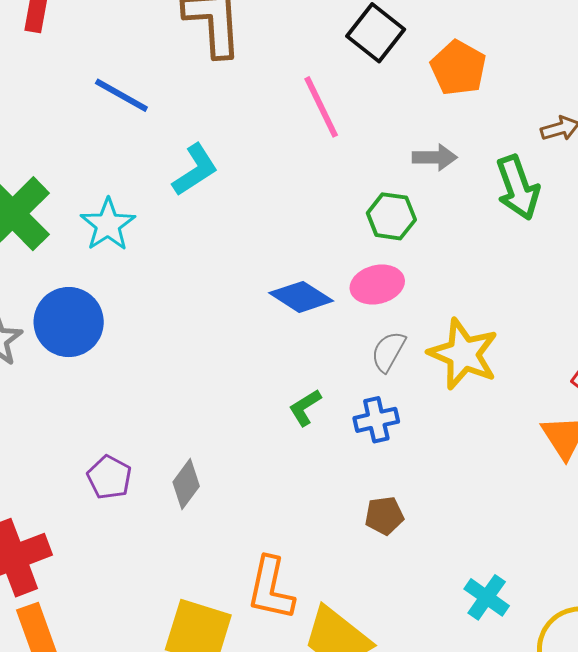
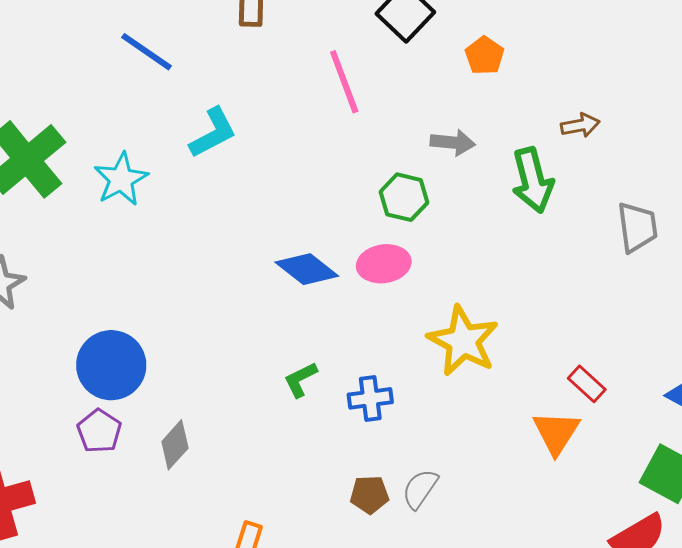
orange pentagon: (458, 68) -> (484, 56), size x0.7
blue circle: (69, 322) -> (111, 365), moved
gray semicircle: (388, 352) -> (420, 489), moved

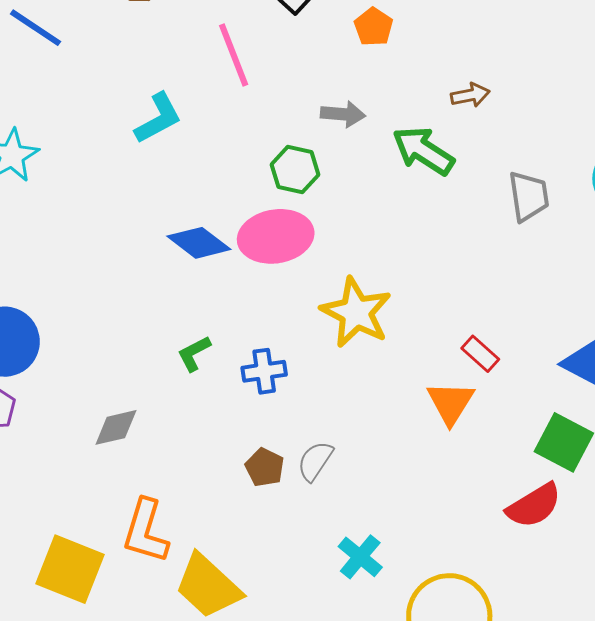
cyan L-shape: (213, 133) -> (158, 118), moved
green arrow: (533, 180) -> (423, 151), turned 138
pink ellipse: (384, 264) -> (276, 236), size x1.4
gray diamond: (175, 445) -> (116, 427), moved, turned 36
brown pentagon: (369, 495) -> (265, 467), turned 30

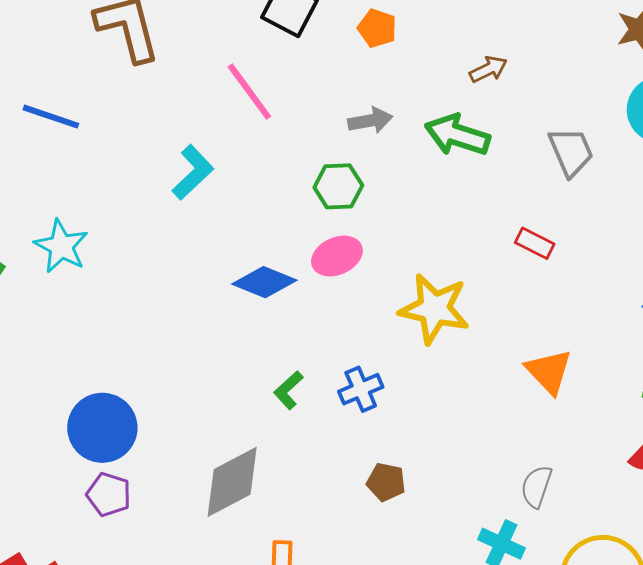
pink ellipse: (276, 236) -> (337, 256), size x0.7
red rectangle: (480, 354) -> (535, 243), moved
gray diamond: (116, 427) -> (232, 482), size x1.6
gray semicircle: (315, 461) -> (536, 487), moved

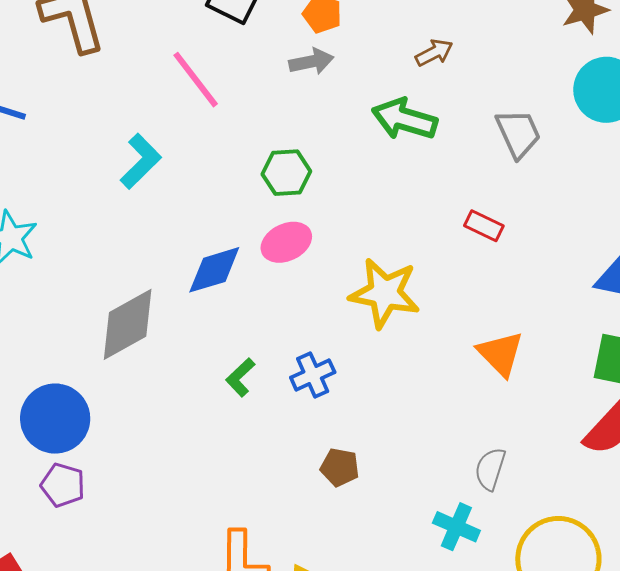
gray arrow: (370, 121) -> (311, 62), moved
blue diamond: (264, 282) -> (214, 270), turned -38
gray diamond: (232, 482) -> (128, 324), moved

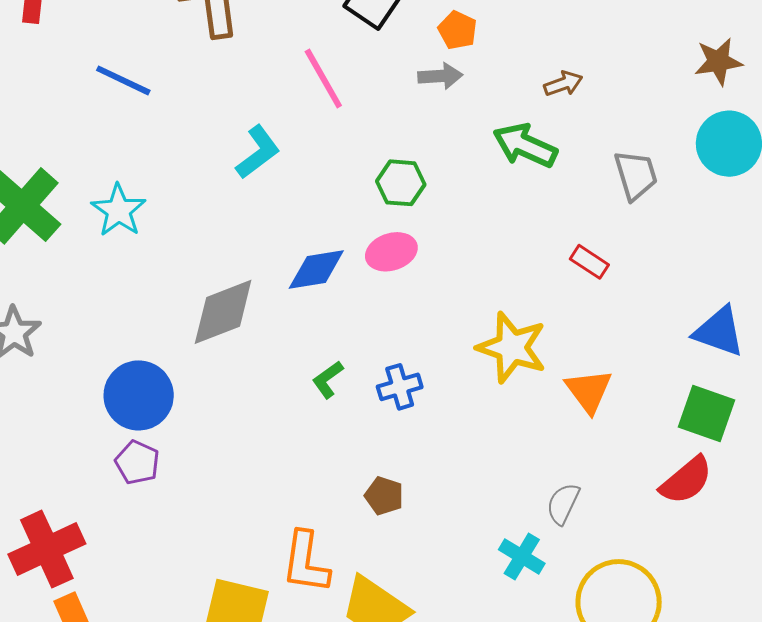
yellow star: (385, 293) -> (512, 347), moved
brown pentagon: (340, 467) -> (384, 496), moved

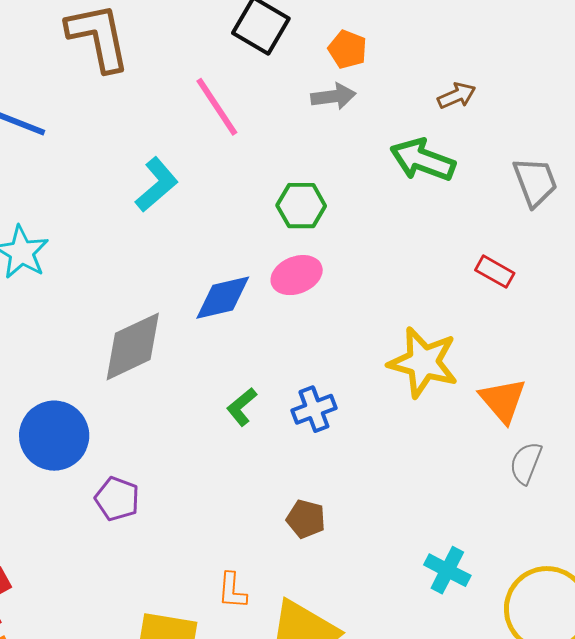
purple pentagon: (137, 462) -> (117, 499), moved
gray semicircle: (563, 504) -> (526, 463), moved
orange L-shape: (306, 562) -> (232, 591), size x0.6

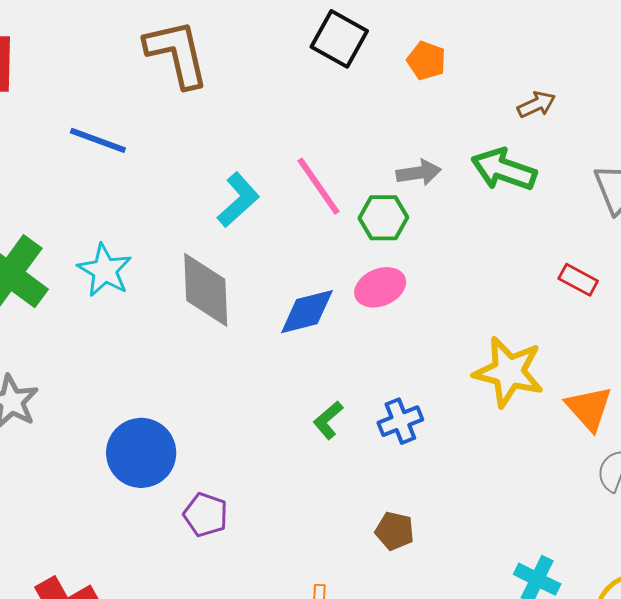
gray arrow: (333, 96) -> (419, 173), moved
pink line: (217, 107) -> (318, 186), moved
gray diamond: (133, 346) -> (206, 290), moved, turned -66

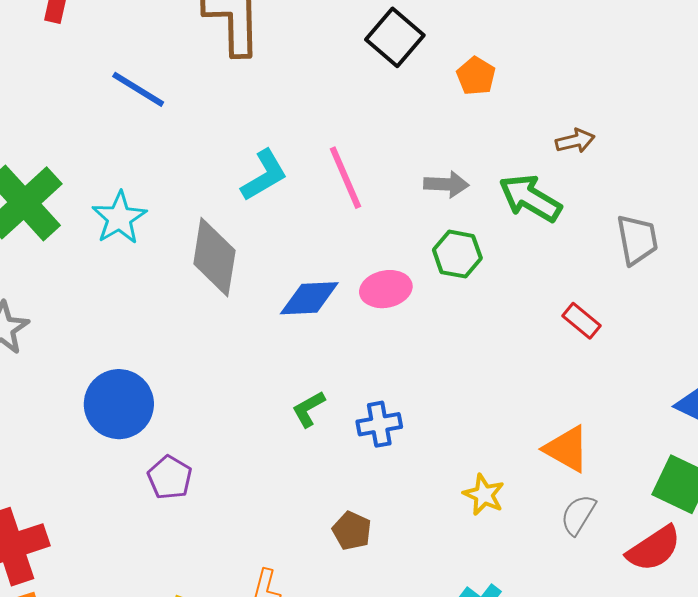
green hexagon: (383, 218) -> (457, 254), moved
yellow star: (509, 372) -> (484, 495), moved, size x0.6
orange triangle: (589, 408) -> (567, 449), turned -30

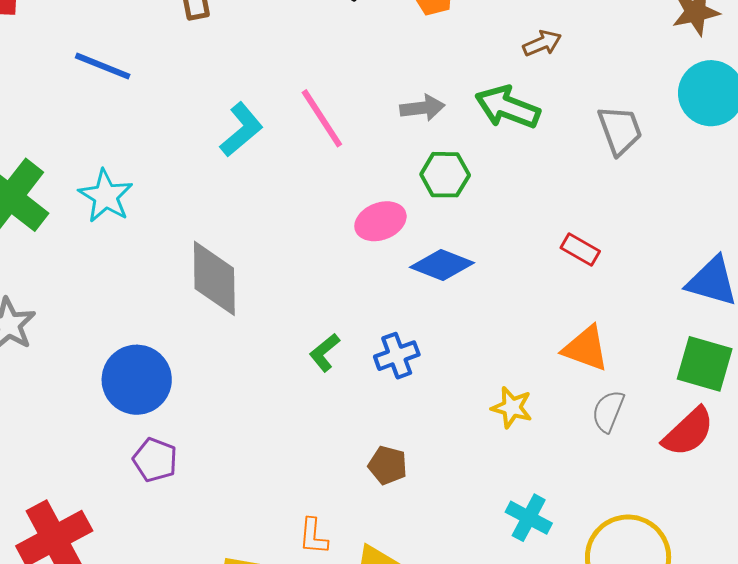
gray diamond: (214, 257) -> (214, 278), moved
blue diamond: (309, 298) -> (442, 265), moved, turned 34
red rectangle: (582, 321) -> (580, 249), moved
purple pentagon: (170, 477) -> (155, 460), moved

